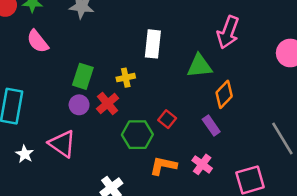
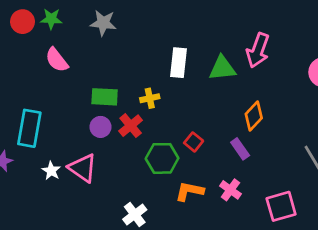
green triangle: (200, 66) -> (222, 68), moved
green rectangle: (83, 76) -> (105, 97), turned 75
white star: (25, 154) -> (51, 171), moved

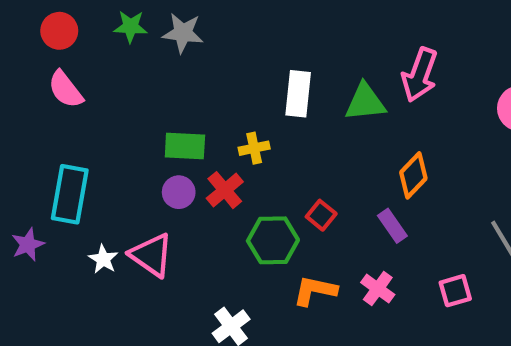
green star: (51, 19) -> (130, 27), moved
pink semicircle: (57, 60) -> (66, 89), moved
pink square: (281, 206) -> (455, 291), moved, size x0.7

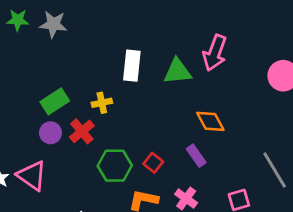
green rectangle: (185, 146) -> (55, 101), turned -36
orange diamond: (413, 175) -> (210, 121), turned -72
red square: (321, 215) -> (153, 163), moved

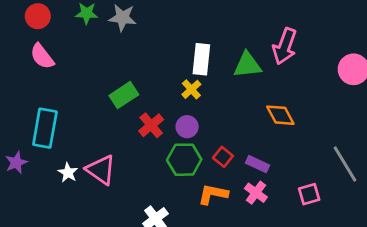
yellow cross: (102, 103) -> (191, 89), moved, turned -30
purple circle: (50, 133) -> (187, 127), moved
purple rectangle: (196, 156) -> (257, 164), moved, turned -30

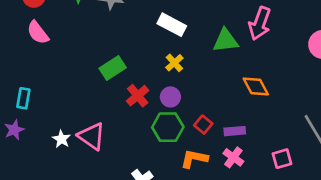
white rectangle: (201, 59) -> (172, 25), moved, turned -68
cyan rectangle: (45, 128) -> (23, 98), moved, size x0.6
purple rectangle: (257, 164) -> (235, 131), turned -30

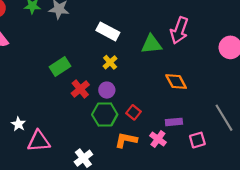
purple rectangle: (235, 131) -> (174, 122), moved
pink triangle: (92, 136) -> (39, 141), moved, turned -40

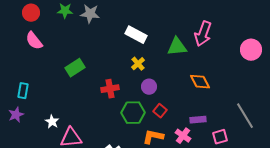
green rectangle: (60, 67) -> (75, 68), moved
red cross: (80, 89) -> (110, 89), turned 30
purple circle: (107, 90) -> (149, 87), moved

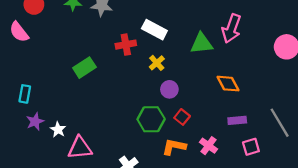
pink semicircle: (34, 41) -> (19, 32), moved
red cross: (110, 89) -> (126, 45), moved
purple star: (16, 115) -> (35, 122), moved
purple rectangle: (198, 120) -> (237, 120), moved

